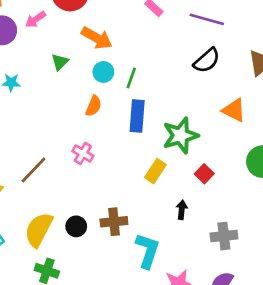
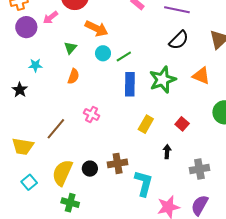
green line: (131, 78) -> (124, 56), turned 42
orange semicircle: (94, 106) -> (73, 76), moved
green star: (180, 136) -> (163, 80), moved

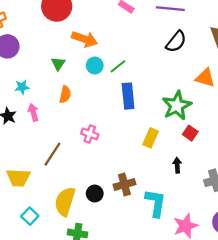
pink arrow: (50, 18) -> (33, 112), moved, turned 119
green star: (163, 80) -> (177, 106), moved

